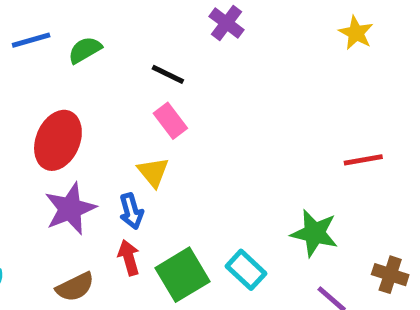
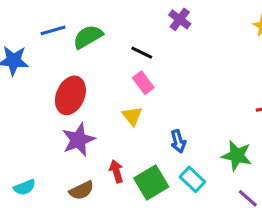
green semicircle: (85, 50) -> (88, 37), size x1.4
blue arrow: (131, 211) -> (178, 141), moved

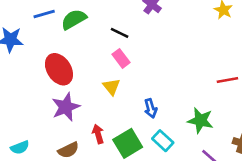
red ellipse: (70, 95) -> (59, 69), turned -56

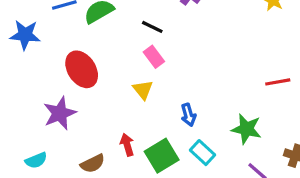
purple star: (66, 107) -> (60, 113), moved

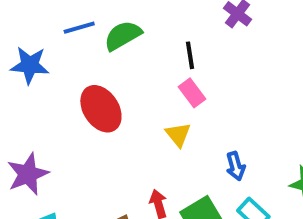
black line: (152, 27) -> (190, 55), turned 55
purple star: (60, 113) -> (28, 174), moved

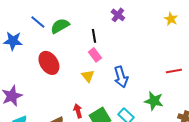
blue line: (79, 28) -> (38, 22), turned 56
blue arrow: (236, 166) -> (121, 77), moved, size x1.5

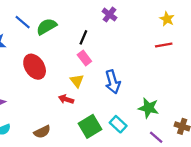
black line: (94, 36) -> (83, 37), turned 32
red line: (174, 71) -> (164, 45), moved
red arrow: (78, 111) -> (66, 99), moved, turned -56

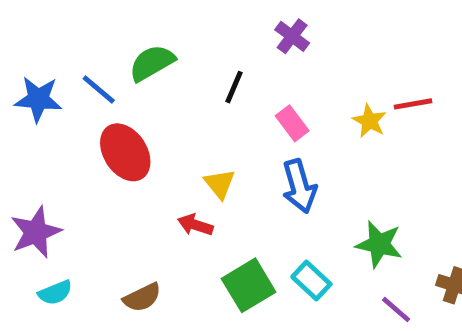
yellow star: (167, 19) -> (369, 121), moved
blue line: (23, 22) -> (99, 89), moved
pink rectangle: (84, 58) -> (292, 123), moved

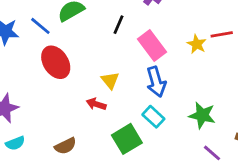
pink rectangle: (292, 123) -> (152, 46), size x1.5
cyan rectangle: (311, 281) -> (153, 117), moved

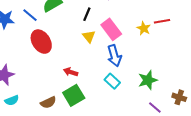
yellow triangle: (110, 80) -> (89, 36), moved
green star: (202, 115) -> (148, 80), turned -30
green square: (127, 139) -> (74, 95), moved

